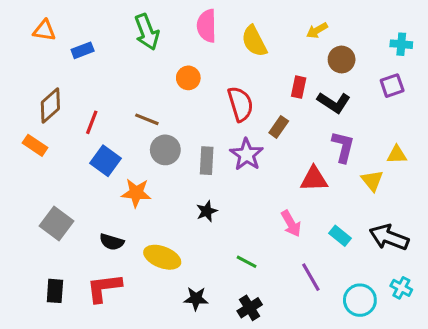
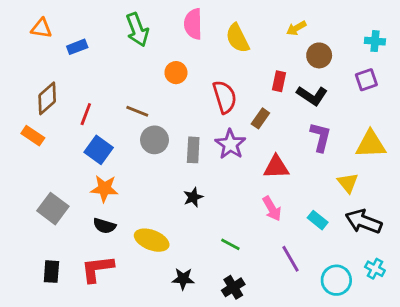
yellow triangle: (397, 155) -> (371, 144), size x1.6
red triangle: (314, 179) -> (276, 167), moved
yellow triangle: (372, 181) -> (348, 183), moved
orange star: (136, 193) -> (104, 189), moved

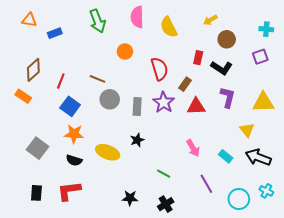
red triangle: (276, 167) -> (196, 106), moved
yellow ellipse: (152, 240) -> (108, 152), moved

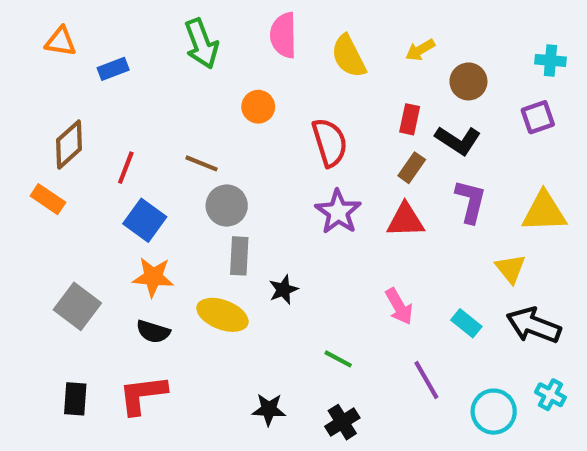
yellow arrow: (210, 20) -> (420, 50), moved
brown rectangle: (185, 84) -> (412, 168), moved
gray rectangle: (137, 106) -> (239, 256), moved

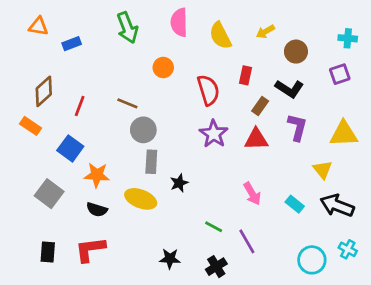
red rectangle: (410, 119) -> (246, 75), moved
blue square: (145, 220) -> (70, 148), moved
purple line: (426, 380) -> (247, 241), moved

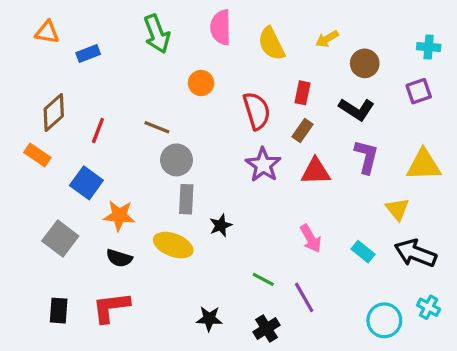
brown rectangle: (260, 106) -> (303, 130), moved

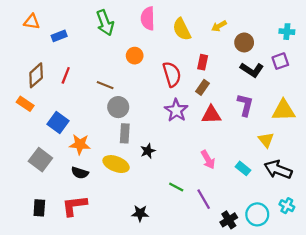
black L-shape: (357, 109) -> (252, 70), moved
red line: (98, 130) -> (66, 75), moved
black cross: (267, 329) -> (229, 220), moved

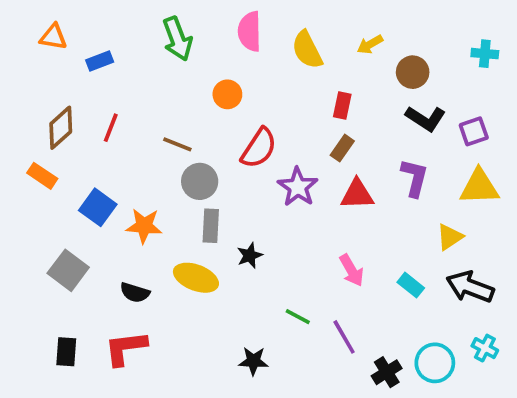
purple square: (280, 61) -> (474, 131), moved
red semicircle: (172, 74) -> (259, 148), moved, turned 50
yellow triangle: (266, 140) -> (450, 237), turned 35
orange star: (80, 144) -> (144, 226), moved
black star: (140, 213) -> (253, 361), moved

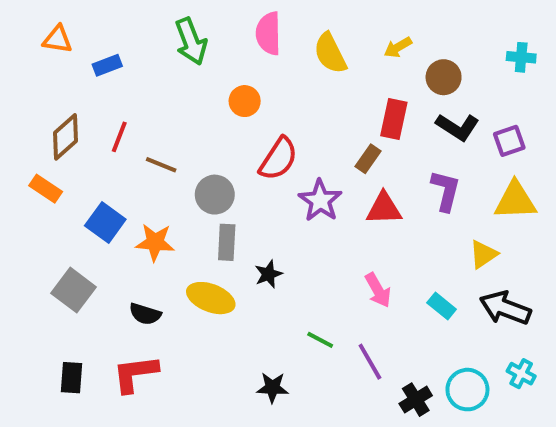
red rectangle: (342, 105) -> (394, 119), moved, size x1.4
brown line: (177, 144) -> (161, 165), moved

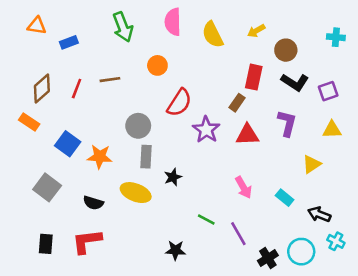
brown line: (161, 165) -> (110, 80), moved, turned -30
yellow triangle: (515, 201) -> (332, 130), size x0.7
black arrow: (505, 308) -> (319, 214), moved, size x0.7

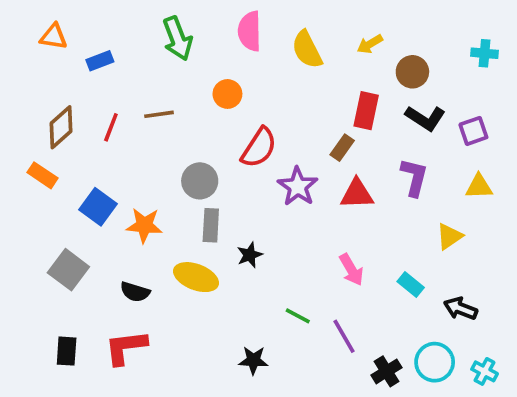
cyan cross: (336, 241) -> (485, 371), moved

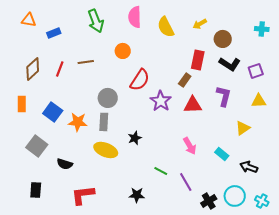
orange rectangle: (43, 175) -> (22, 104), moved, turned 56
gray rectangle: (211, 225) -> (104, 122), moved
black semicircle: (135, 292) -> (65, 164), moved
red L-shape: (126, 347) -> (83, 195), moved

